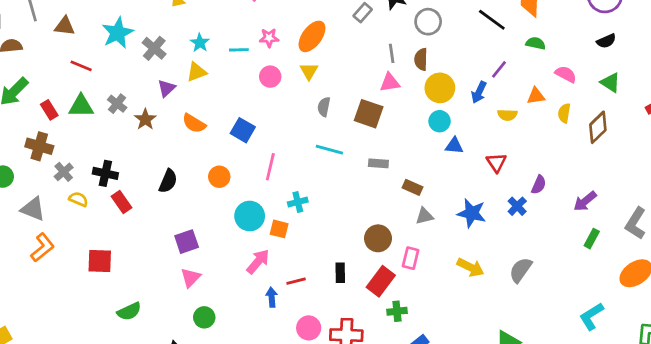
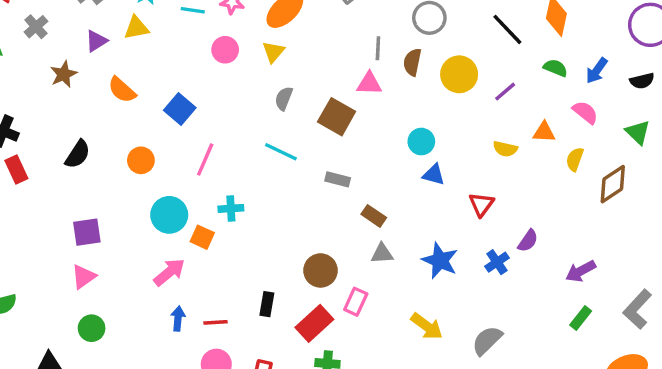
yellow circle: (440, 88) -> (459, 74), moved
blue arrow: (479, 92) -> (597, 71), moved
gray cross: (117, 104) -> (36, 27), moved
red line: (296, 281) -> (216, 322), moved

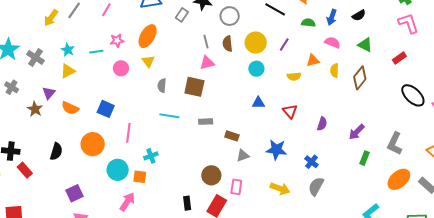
purple triangle: (96, 41) -> (49, 93), moved
cyan circle: (421, 142) -> (256, 69), moved
orange circle: (141, 160) -> (93, 144), size x1.5
blue cross: (497, 262) -> (311, 162), moved

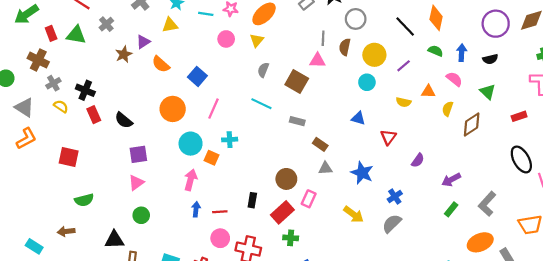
blue arrow: (332, 17) -> (462, 53), turned 147
black semicircle: (56, 151) -> (124, 120), moved, turned 96
pink arrow: (127, 202) -> (191, 180), turned -36

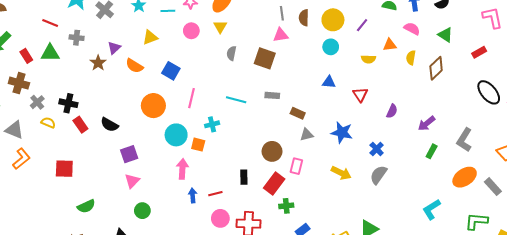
gray cross: (106, 24) -> (77, 38), turned -32
yellow triangle: (170, 25) -> (150, 37), moved
cyan line: (261, 104) -> (236, 100), moved

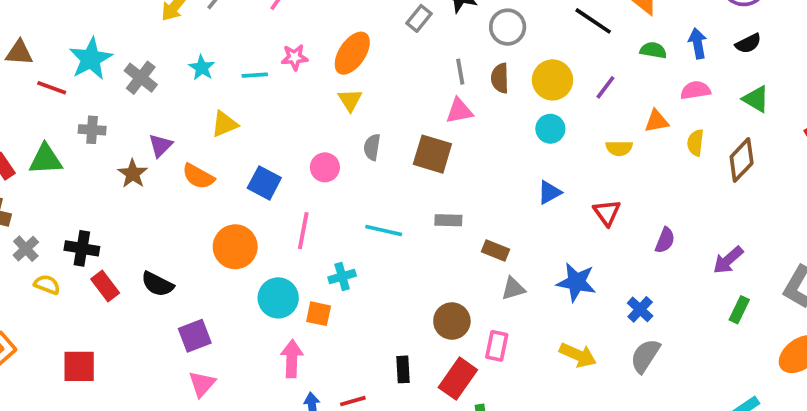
red line: (50, 23) -> (52, 88), moved
pink semicircle: (412, 29) -> (695, 90), turned -35
pink circle: (191, 31) -> (325, 167), moved
blue triangle: (329, 82) -> (549, 192), turned -32

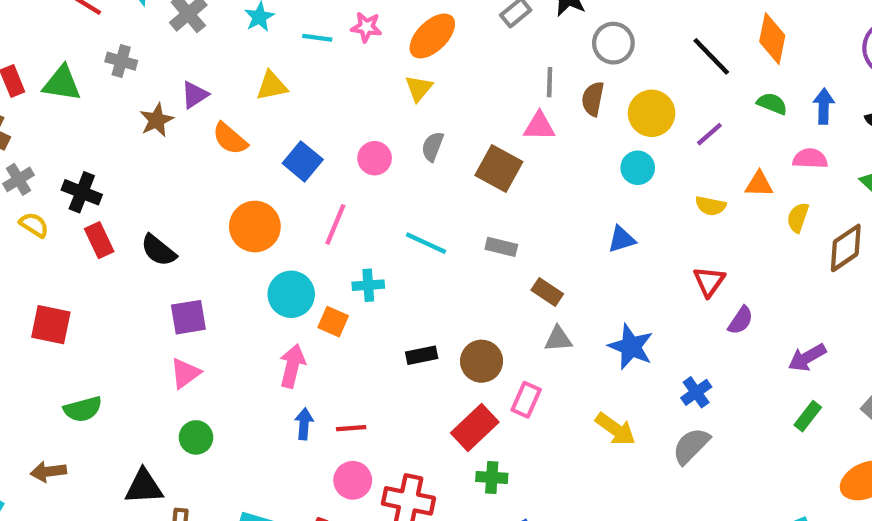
red triangle: (607, 213) -> (709, 281), moved
black rectangle: (403, 369) -> (422, 355), moved, turned 70

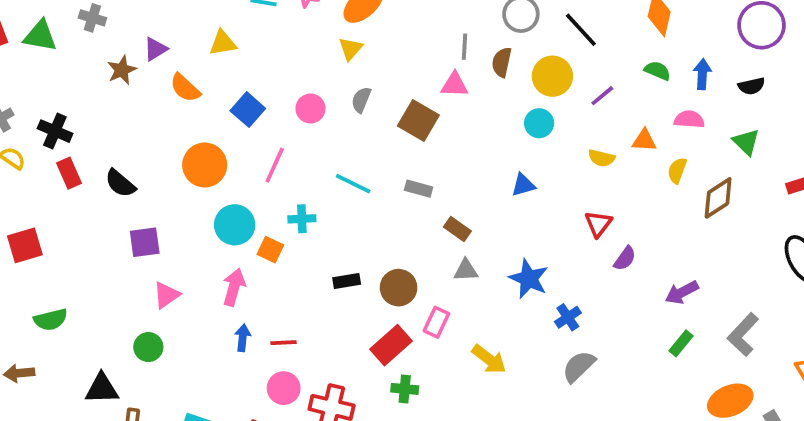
black line: (711, 56) -> (581, 30), moved
red square: (51, 325) -> (25, 245), turned -30
pink triangle: (185, 373) -> (166, 295), moved
blue cross: (696, 392) -> (568, 317), moved
yellow arrow: (615, 429) -> (489, 359), moved

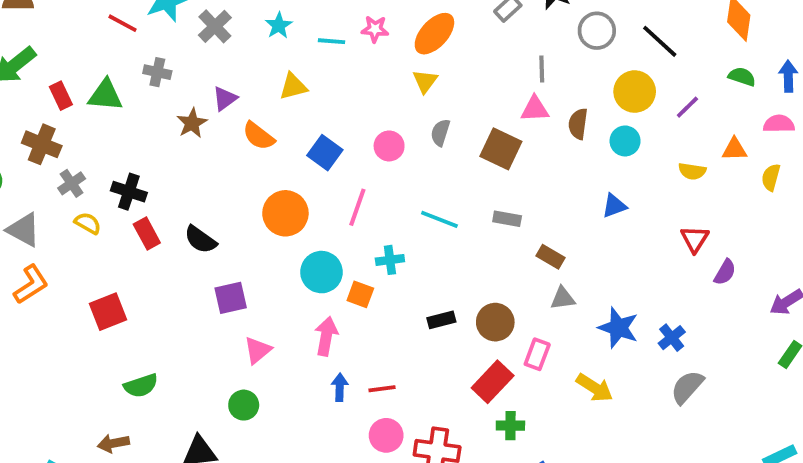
brown semicircle: (502, 62) -> (578, 124), moved
blue star: (529, 279) -> (618, 328), moved

